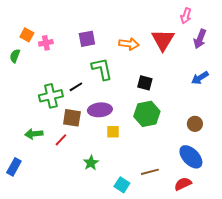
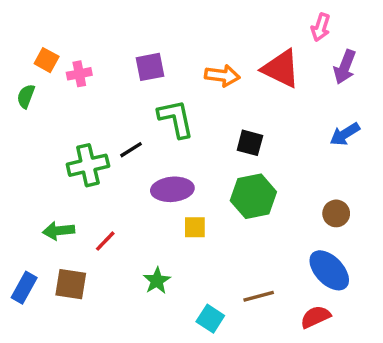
red triangle: (163, 40) -> (281, 69), turned -35
brown square: (72, 118) -> (71, 284), moved

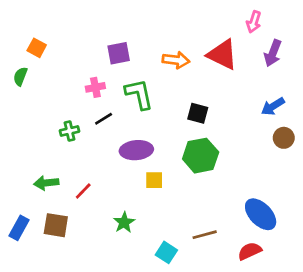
pink cross: (79, 74) -> (95, 87), moved
green cross: (88, 165) -> (69, 131), size x0.6
brown circle: (336, 213) -> (284, 138), moved

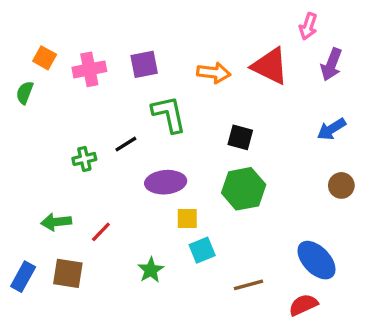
pink cross: (95, 87) -> (89, 69), moved, size x1.4
brown circle: (284, 138) -> (341, 185), moved
cyan square: (166, 252) -> (202, 250), moved, turned 35

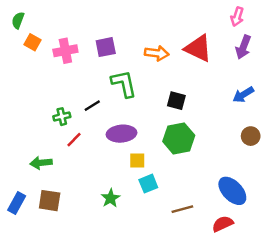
pink arrow: (308, 26) -> (237, 17), moved
green semicircle: (25, 93) -> (18, 20), moved
red line: (101, 232) -> (74, 140), moved

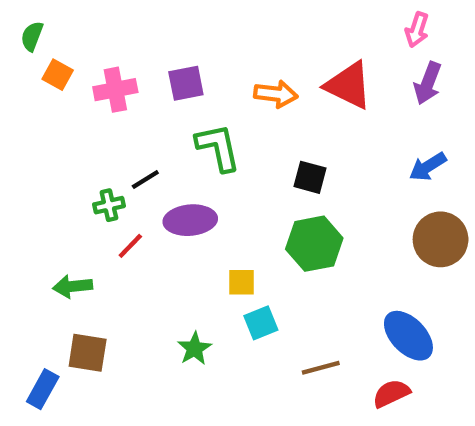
black line: (92, 106) -> (145, 180), moved
purple ellipse: (121, 134) -> (190, 220), moved
brown circle: (251, 136) -> (441, 239), size x1.6
blue rectangle: (17, 203) -> (43, 389), moved

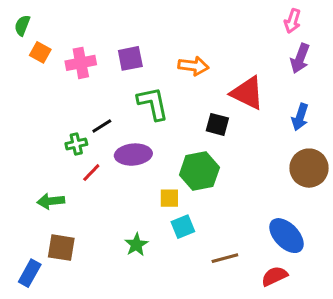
red triangle: (349, 85) -> (247, 93), moved
blue arrow: (428, 167) -> (300, 117), turned -40
green hexagon: (314, 244) -> (199, 171), moved

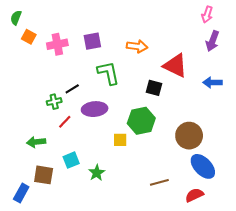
blue arrow: (300, 117) -> (212, 82), turned 72
brown circle: (309, 168) -> (189, 136), moved
cyan square: (183, 227) -> (71, 160), moved

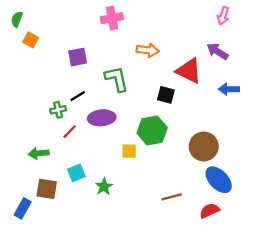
purple square: (92, 41) -> (78, 57), moved
purple arrow: (212, 41) -> (217, 51), moved, turned 102
pink cross: (57, 44) -> (112, 18), moved

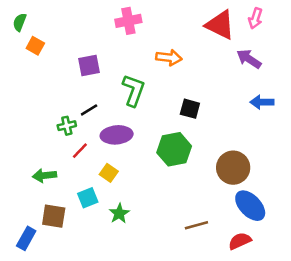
red triangle: (189, 71) -> (220, 25), moved
green L-shape: (117, 79) -> (134, 90), turned 32
yellow square: (129, 151) -> (109, 173), moved, turned 35

